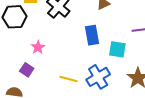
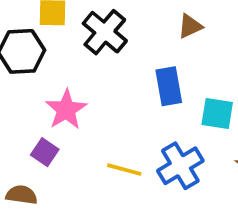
pink star: (38, 47) -> (66, 110), size x1.5

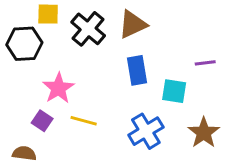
brown triangle: (190, 26) -> (133, 24), moved, size x1.5
yellow line: (124, 170) -> (84, 121), moved

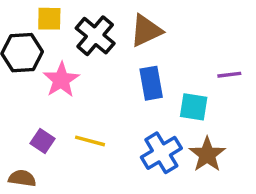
pink star: (58, 88) -> (61, 80), moved
brown star: (204, 133) -> (207, 155), moved

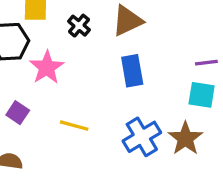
black cross: (95, 36) -> (79, 26), size x0.6
cyan square: (194, 107) -> (202, 95), moved
purple square: (42, 141) -> (18, 113), moved

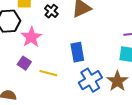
blue rectangle: (132, 71) -> (77, 52), moved
purple square: (18, 113) -> (24, 63), moved

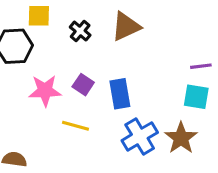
pink star: (31, 37) -> (45, 91), moved, turned 30
purple square: (24, 63) -> (83, 85), moved

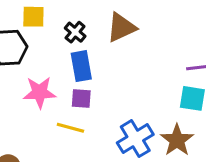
purple square: (83, 85) -> (81, 98), moved, turned -30
blue rectangle: (120, 94) -> (81, 66), moved

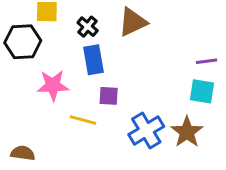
purple square: (81, 98) -> (109, 96), moved

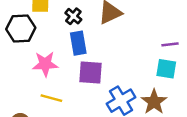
purple square: (109, 96) -> (90, 72), size x1.5
yellow line: (83, 120) -> (51, 98), moved

